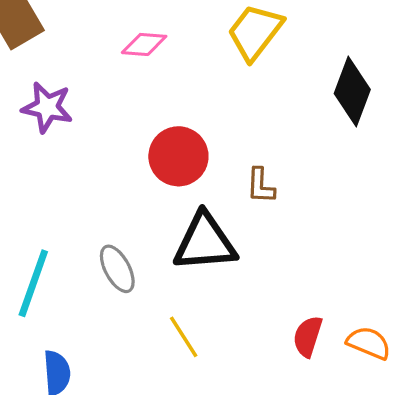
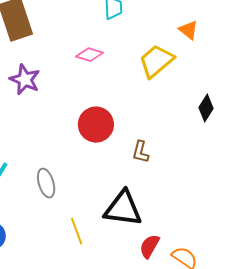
black diamond: (352, 92) -> (206, 108), size x0.7
black triangle: (205, 242) -> (123, 209), moved

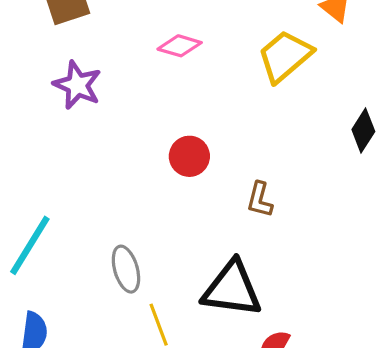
red circle: (96, 125) -> (189, 156), size x0.7
gray ellipse: (46, 183) -> (126, 269), moved

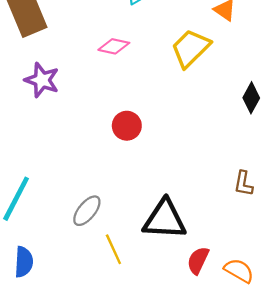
brown L-shape: (260, 200) -> (243, 184), moved
gray ellipse: (126, 269) -> (87, 211), turned 60

